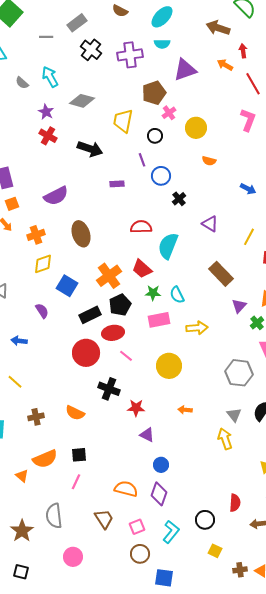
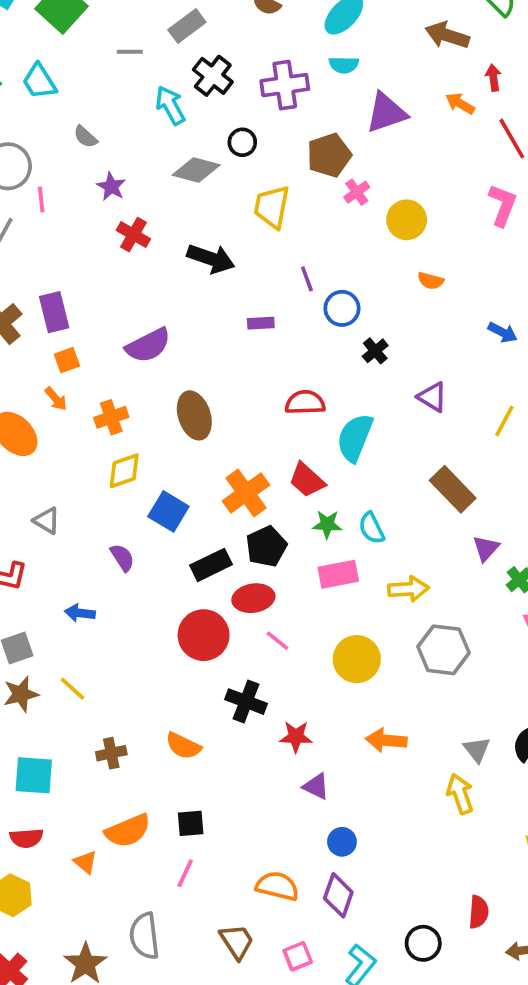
cyan arrow: (50, 77) -> (170, 105), moved
purple star: (46, 112) -> (111, 187), moved
black circle: (155, 136) -> (242, 142), moved
gray hexagon: (239, 373) -> (443, 650), moved
orange arrow: (185, 410) -> (386, 740), size x1.5

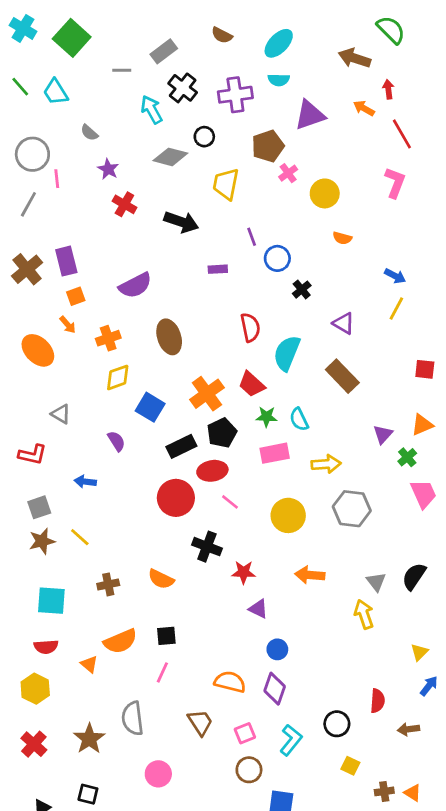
red semicircle: (305, 403) -> (250, 327), turned 80
yellow line: (504, 421) -> (396, 308), moved
brown rectangle: (453, 489) -> (342, 376), moved

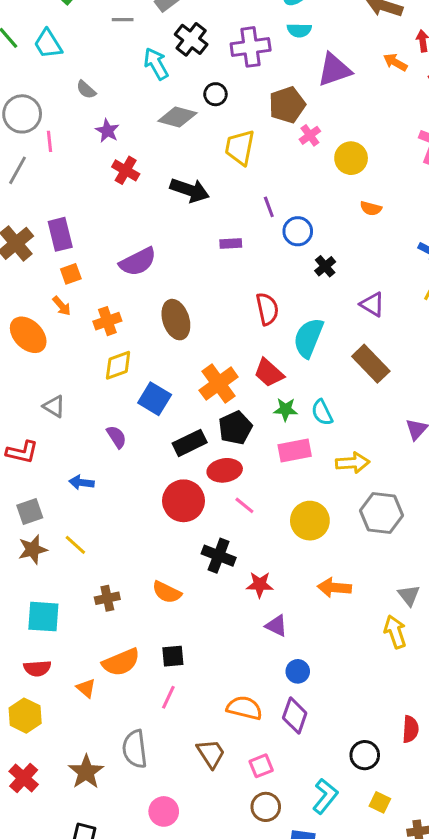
cyan L-shape: (291, 740) -> (325, 796), moved

